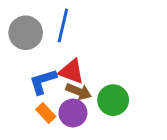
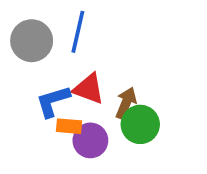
brown arrow: (79, 92) -> (126, 103), moved, turned -90
orange rectangle: (46, 113) -> (69, 126), moved, turned -42

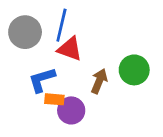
red triangle: (89, 89) -> (70, 49), moved
green circle: (140, 124) -> (134, 70), moved

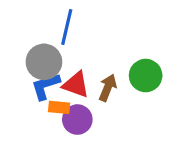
gray circle: (25, 32) -> (44, 62), moved
red triangle: (70, 49) -> (76, 85), moved

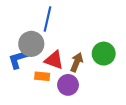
blue L-shape: (45, 86) -> (18, 59), moved
purple circle: (77, 120) -> (68, 85), moved

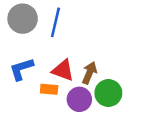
gray circle: (31, 44) -> (23, 19), moved
green circle: (104, 54) -> (108, 93), moved

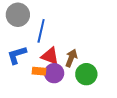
blue line: (55, 22) -> (41, 31), moved
purple circle: (79, 99) -> (54, 73), moved

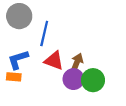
orange rectangle: (39, 71) -> (14, 77), moved
purple circle: (54, 73) -> (73, 79), moved

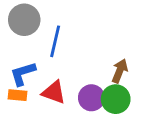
red triangle: (54, 61) -> (54, 92), moved
brown arrow: (77, 63) -> (120, 71), moved

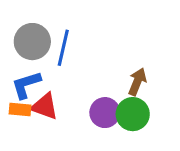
gray circle: (24, 20) -> (32, 42), moved
red triangle: (54, 92) -> (45, 106), moved

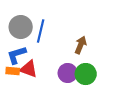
brown arrow: (137, 82) -> (81, 45), moved

